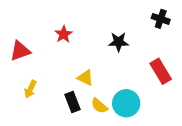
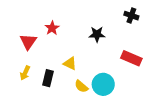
red triangle: (20, 51) -> (28, 42), moved, turned -36
red rectangle: (161, 71) -> (131, 58), turned -36
black rectangle: (73, 102) -> (48, 78), moved, turned 35

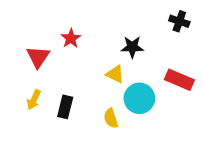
yellow triangle: (70, 63) -> (115, 74), moved
cyan circle: (103, 84) -> (139, 98), moved
yellow semicircle: (81, 86) -> (111, 118), turned 32

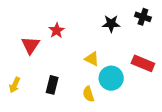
black star: (132, 47) -> (111, 24), moved
yellow arrow: (34, 100) -> (15, 85), moved

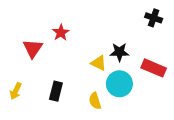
black star: (111, 24) -> (119, 52), moved

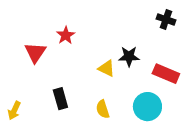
cyan circle: (119, 84) -> (147, 107), moved
yellow arrow: (16, 91) -> (14, 111), moved
black rectangle: (56, 91) -> (60, 99), turned -30

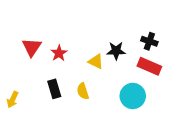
black cross: (166, 19) -> (149, 41), moved
red star: (66, 35) -> (59, 53), moved
yellow semicircle: (103, 109) -> (83, 91), moved

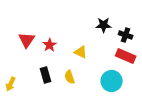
black star: (116, 51) -> (104, 25), moved

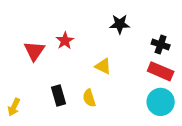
black star: (104, 25) -> (120, 24), moved
red star: (50, 45) -> (65, 41), moved
cyan circle: (112, 81) -> (161, 102), moved

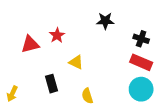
red triangle: (34, 51) -> (30, 44), turned 42
yellow triangle: (103, 66) -> (76, 62), moved
yellow semicircle: (89, 98) -> (87, 96), moved

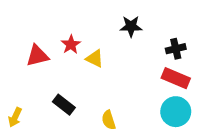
black cross: (141, 39) -> (176, 49), turned -32
yellow triangle: (76, 62) -> (95, 59), moved
black rectangle: (51, 84) -> (64, 105), turned -36

